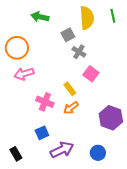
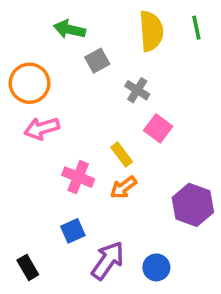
gray square: (68, 35) -> (97, 61), moved
purple arrow: (62, 150) -> (108, 260), turned -30
blue circle: (98, 153) -> (156, 267), moved

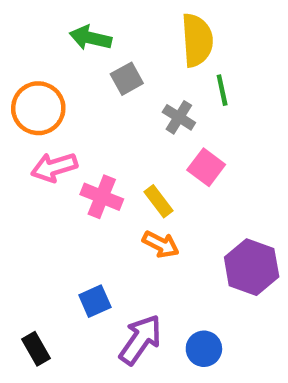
green line: (196, 28) -> (222, 90), moved
pink cross: (78, 177) -> (102, 197), moved
orange arrow: (123, 187) -> (161, 244), turned -116

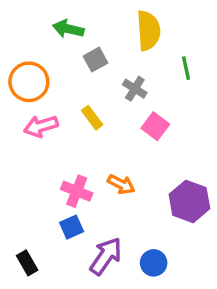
green line: (222, 90) -> (186, 68), moved
pink cross: (102, 197) -> (77, 191), moved
yellow rectangle: (159, 201) -> (92, 118), moved

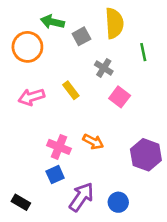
gray square: (96, 60) -> (81, 36), moved
orange circle: (29, 82) -> (27, 47), moved
black rectangle: (27, 263) -> (21, 202), turned -30

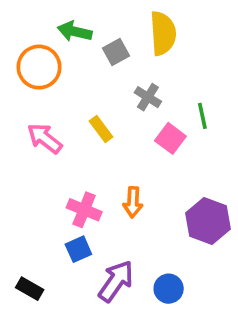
green line: (143, 52) -> (202, 116), moved
pink arrow: (31, 97) -> (45, 138), turned 55
orange arrow: (93, 142) -> (133, 202), turned 66

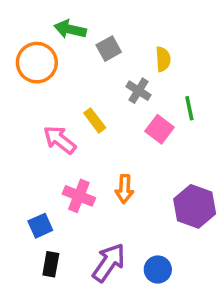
yellow semicircle: (163, 33) -> (163, 59), moved, size x0.6
pink arrow: (45, 138) -> (60, 140), moved
blue square: (78, 249) -> (40, 226), moved
black rectangle: (30, 289) -> (51, 264), moved, turned 70

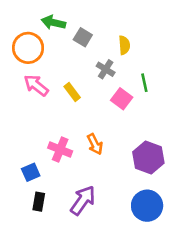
gray square: (109, 49) -> (83, 37), turned -30
pink arrow: (60, 140) -> (36, 85), moved
orange arrow: (124, 189) -> (95, 144), turned -30
blue circle: (158, 269) -> (147, 206), moved, size x1.5

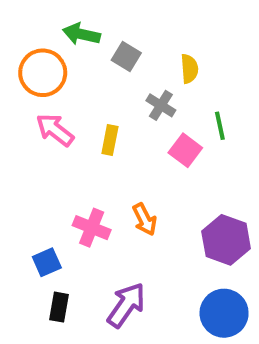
yellow rectangle: (72, 92) -> (110, 140), turned 48

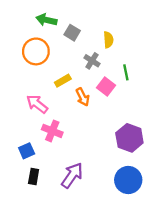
orange circle: (43, 73) -> (36, 51), moved
pink arrow: (55, 130) -> (37, 104), moved
yellow rectangle: (110, 140) -> (63, 81), turned 49
orange arrow: (145, 219) -> (83, 97), moved

